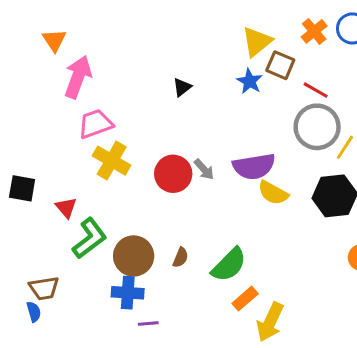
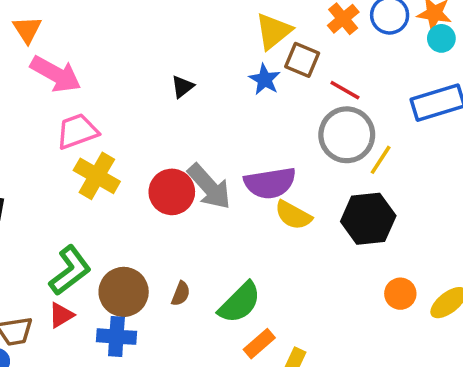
pink arrow: (78, 77) -> (56, 74), turned 99
gray arrow: (204, 169) -> (209, 187), size x1.8
red triangle: (66, 208) -> (61, 315), moved, turned 40

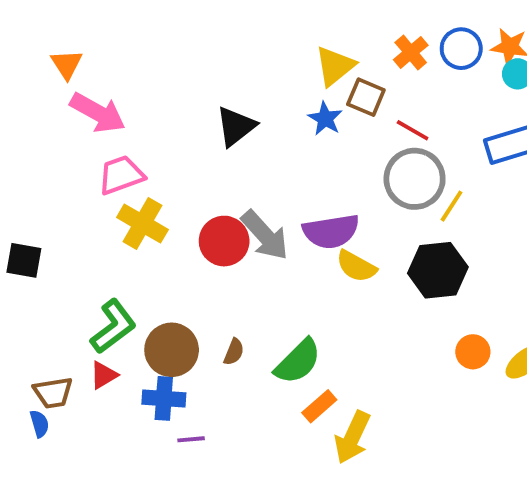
black triangle: (183, 87) -> (236, 126), size x1.6

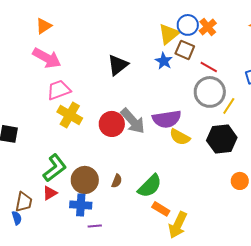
blue circle: (461, 49) -> (188, 25), moved
orange triangle: (67, 64) -> (44, 26), moved, turned 30
brown trapezoid: (53, 393) -> (24, 202), turned -70
orange rectangle: (319, 406) -> (161, 209), turned 72

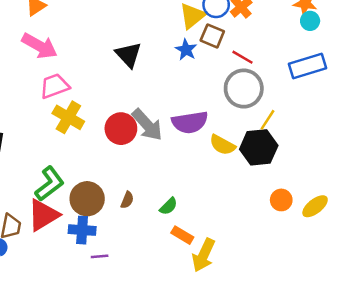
black triangle: (118, 65) -> (128, 55), turned -35
yellow line: (229, 106) -> (267, 120), moved
yellow semicircle: (180, 137) -> (222, 145), moved
green semicircle: (150, 186) -> (169, 206), size x0.6
red triangle: (50, 193) -> (43, 215), size x1.8

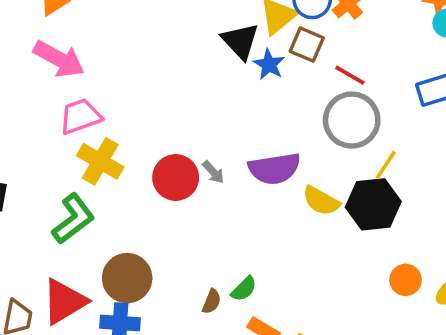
black triangle: (128, 55) -> (240, 41), moved
gray arrow: (147, 125) -> (213, 172), size x0.5
green L-shape: (50, 184) -> (73, 219), moved
brown semicircle: (127, 200) -> (212, 301), moved

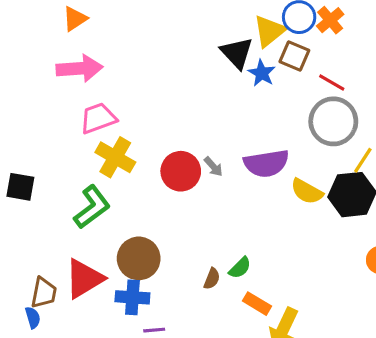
pink arrow: (59, 59) -> (80, 68), turned -33

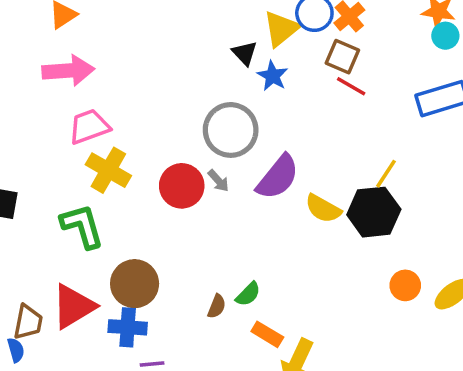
black triangle: (237, 53) -> (245, 53), size x0.7
brown square: (294, 56) -> (342, 57), moved
gray circle: (333, 121) -> (231, 130), moved
purple semicircle: (266, 163) -> (278, 177), turned -42
green L-shape: (92, 207) -> (82, 226), turned -69

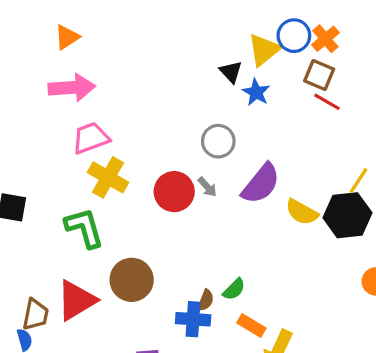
gray circle: (231, 130) -> (218, 141), size x0.7
blue cross: (128, 327) -> (193, 319), moved

